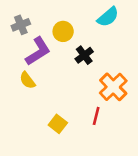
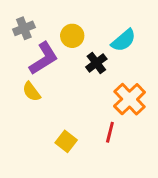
cyan semicircle: (108, 17) -> (123, 40), moved

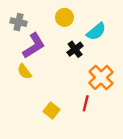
gray cross: (24, 28) -> (19, 22), turned 35
yellow circle: (72, 36) -> (64, 17), moved

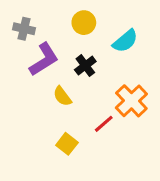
black cross: (75, 49) -> (85, 66), moved
yellow semicircle: (24, 72) -> (62, 96), moved
red line: (86, 103) -> (104, 124), moved, turned 35

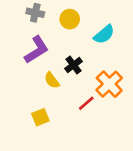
gray cross: (24, 29) -> (35, 13), moved
black cross: (85, 66) -> (74, 65), moved
yellow square: (67, 144) -> (40, 117), moved, turned 30

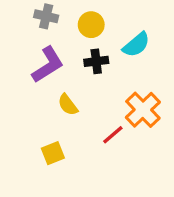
black cross: (74, 65) -> (96, 61), moved, turned 30

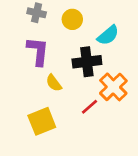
black cross: (96, 61) -> (87, 62), moved, size x1.5
purple L-shape: (48, 65) -> (38, 51), turned -52
yellow square: (53, 153) -> (42, 121), size x1.5

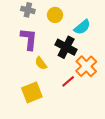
black cross: (87, 62) -> (66, 47), turned 35

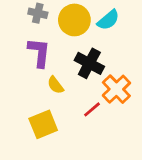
yellow circle: (55, 15) -> (74, 20), size x1.5
cyan semicircle: (82, 27) -> (108, 20), moved

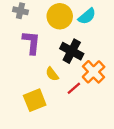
gray cross: (38, 13) -> (20, 11), moved
yellow semicircle: (55, 85) -> (52, 74), moved

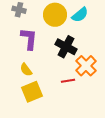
yellow semicircle: (52, 74) -> (26, 70), moved
red line: (74, 88) -> (68, 81), turned 32

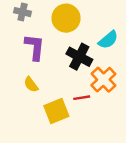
cyan semicircle: (80, 15) -> (108, 40), moved
yellow square: (32, 92) -> (56, 111), moved

